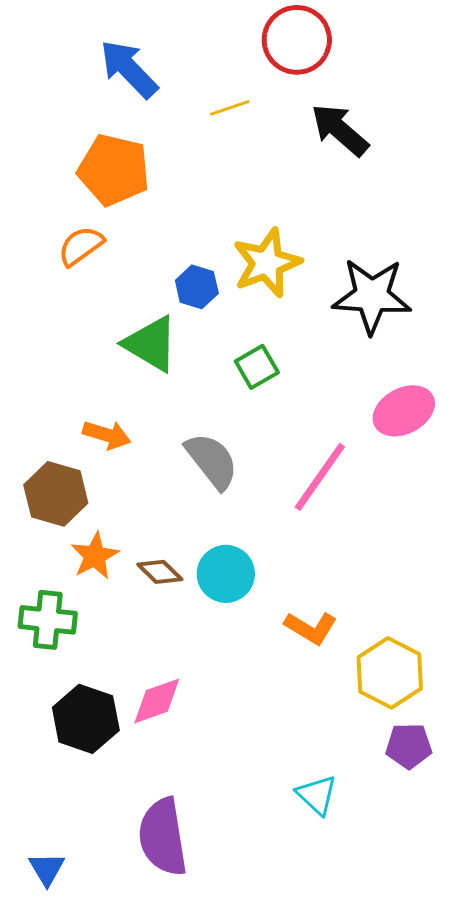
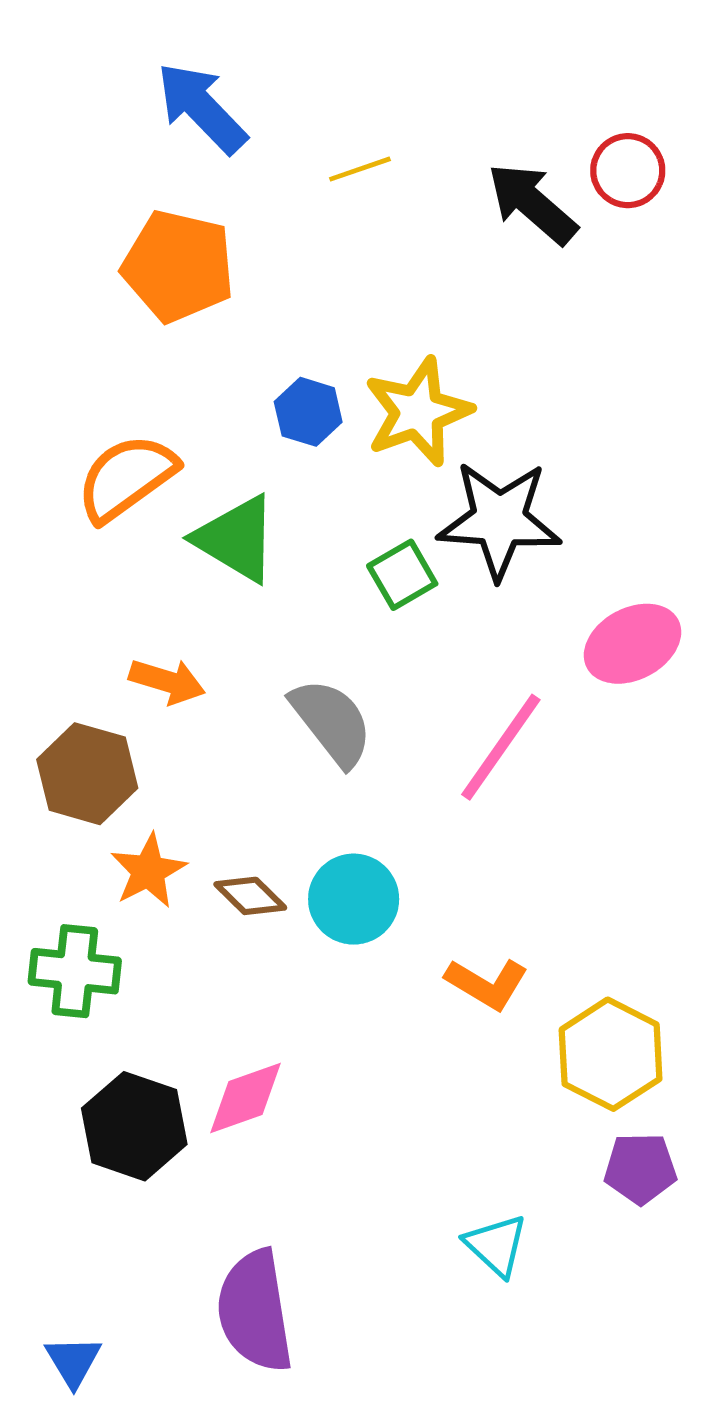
red circle: (297, 40) -> (628, 171), moved, size x0.7
orange semicircle: (81, 246) -> (126, 478), moved, size x1.4
blue hexagon: (197, 287) -> (308, 412), moved
black star: (372, 296) -> (499, 520), moved

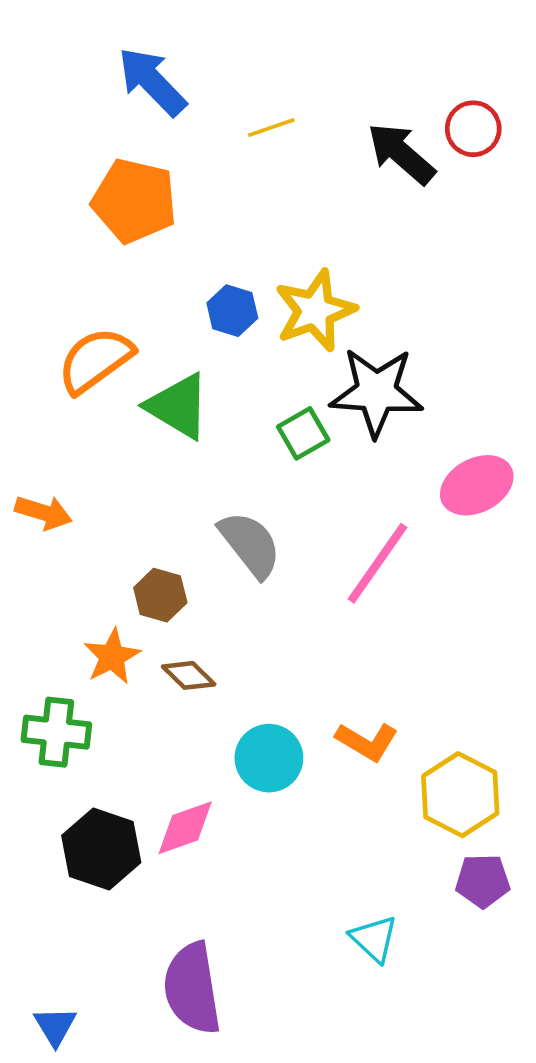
orange arrow: (167, 681) -> (43, 512), moved
brown hexagon: (87, 774) -> (160, 595), moved, size x0.7
cyan circle: (354, 899) -> (269, 758), moved

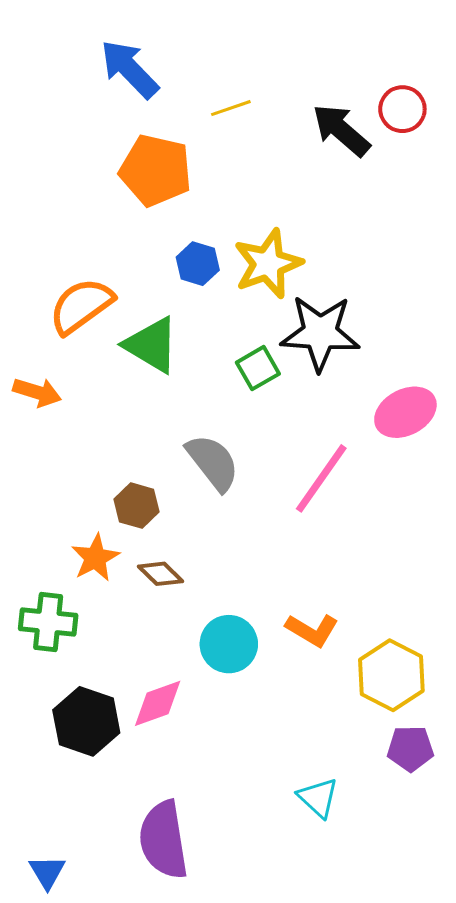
orange pentagon: (134, 201) -> (156, 170), moved
orange arrow: (43, 512) -> (37, 392), moved

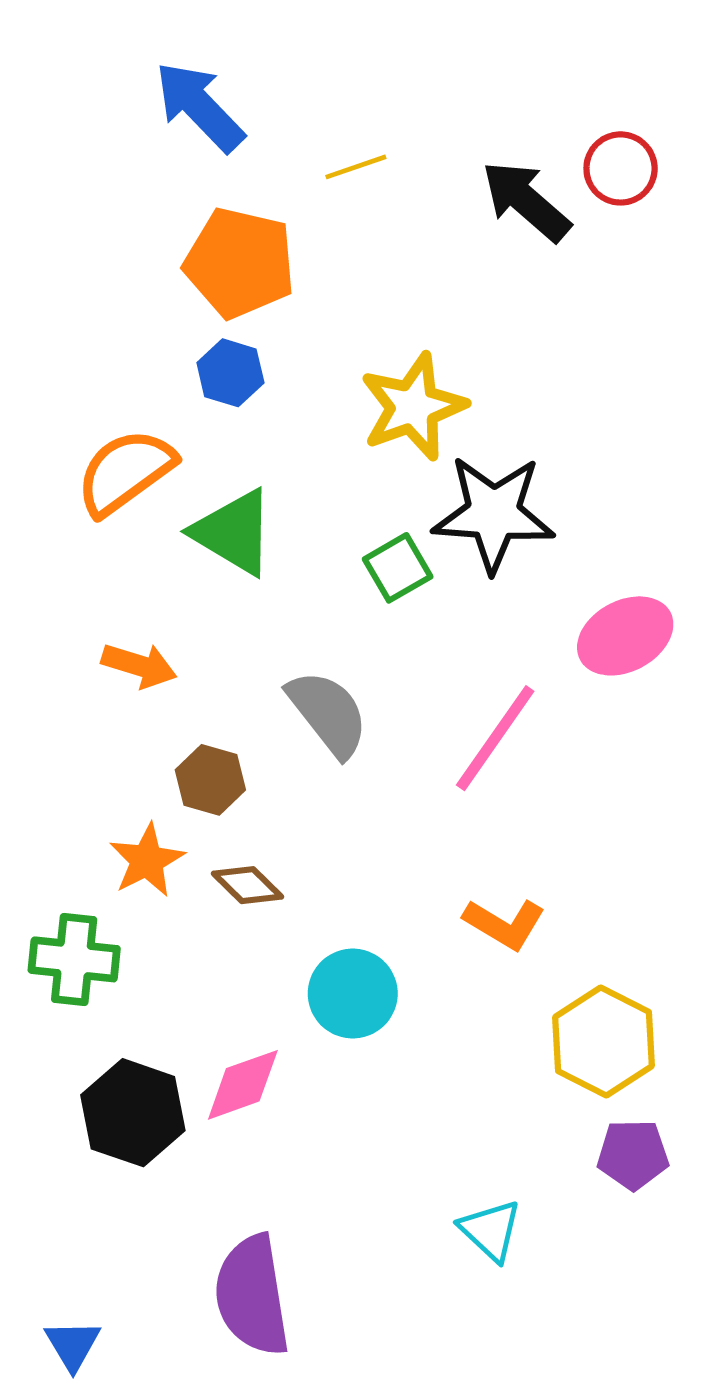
blue hexagon: (198, 264) -> (230, 373), moved
orange arrow: (37, 392) -> (139, 665), moved
orange L-shape: (312, 630) -> (504, 924), moved

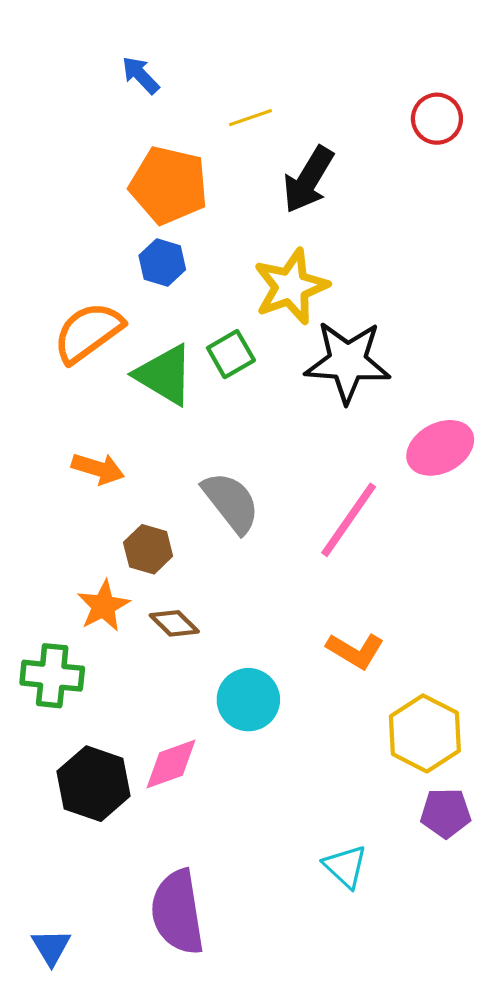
blue arrow: (199, 107) -> (140, 75), size x0.6
black arrow: (526, 201) -> (308, 180), moved, turned -100
green square: (398, 568) -> (231, 354), moved

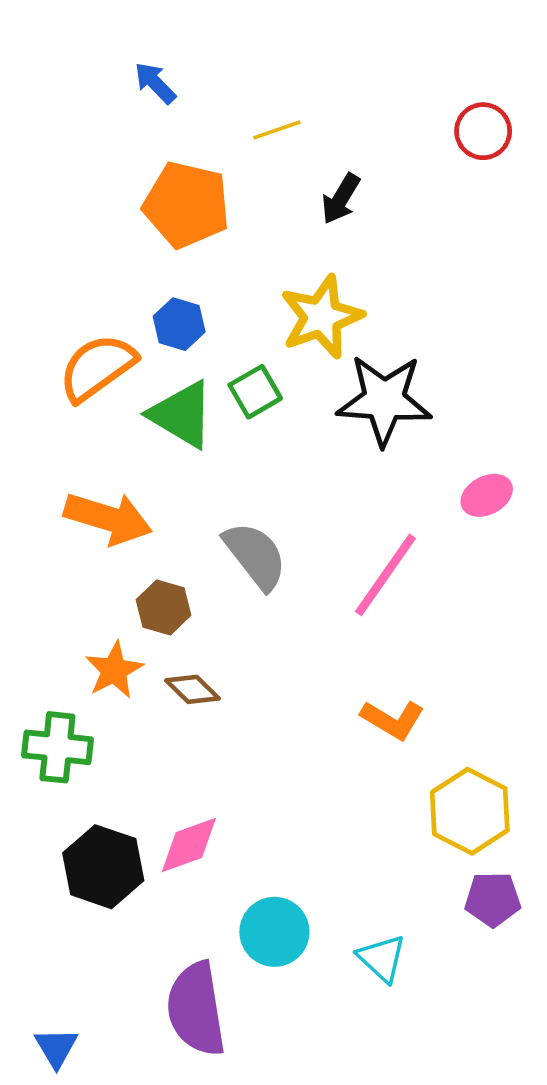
black arrow: (308, 180) -> (341, 199), size x0.7
blue hexagon: (162, 263) -> (179, 324), moved
pink ellipse: (440, 448) -> (487, 495), size x0.7
orange arrow: (98, 469) -> (108, 518), size x1.5
cyan circle: (248, 700) -> (274, 932), moved

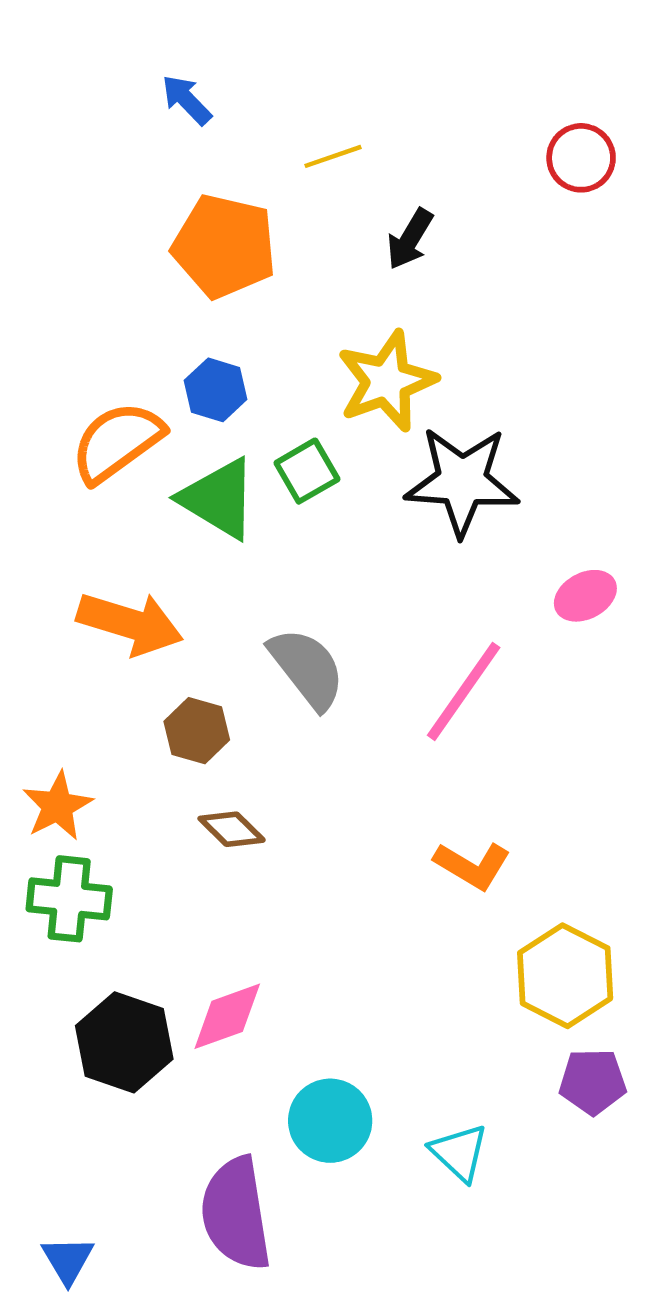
orange star: (114, 670) -> (58, 806), moved

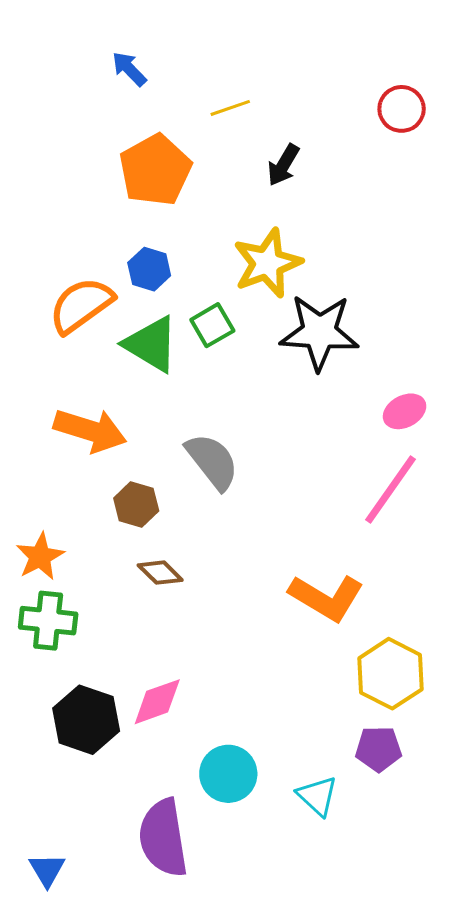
orange pentagon: (224, 246) -> (155, 170), turned 30
pink line: (464, 691) -> (391, 489), moved
orange L-shape: (472, 865) -> (326, 598), size x1.4
purple pentagon: (593, 1082) -> (378, 749), moved

